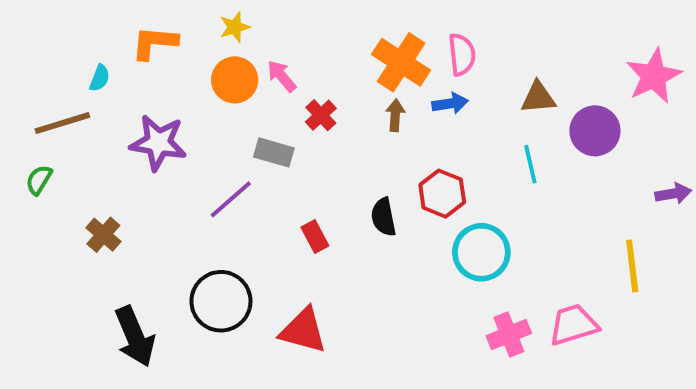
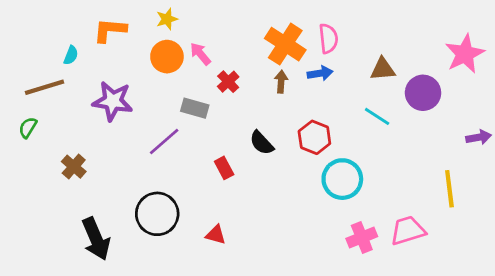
cyan line: (530, 164) -> (377, 116), turned -44
black semicircle: (383, 217) -> (262, 143), moved, turned -32
red triangle: (303, 331) -> (216, 235), size x0.6

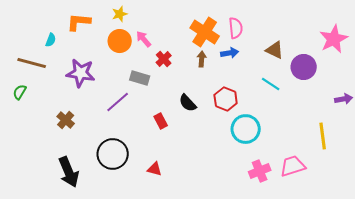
brown triangle: (383, 69) -> (275, 50), turned 30
brown line: (44, 87) -> (32, 63), turned 32
brown cross: (74, 167) -> (66, 120), moved

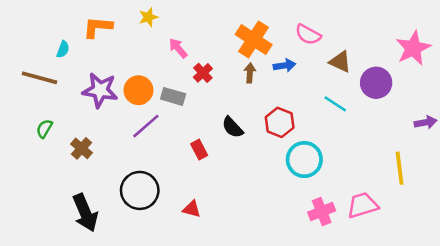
pink semicircle: (236, 28) -> (308, 35), moved, turned 125
orange circle: (120, 41) -> (138, 90), moved
green semicircle: (20, 92) -> (44, 129), moved

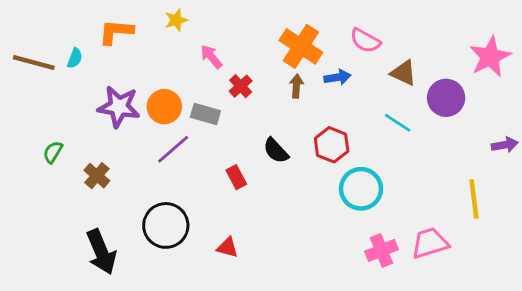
brown line: (39, 78) -> (34, 63), moved

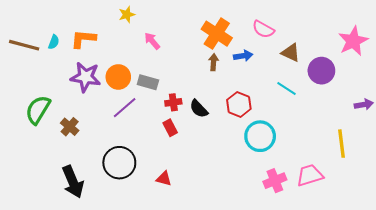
orange L-shape: (116, 32) -> (83, 39), moved
red cross: (241, 86) -> (173, 102), moved, turned 35
green semicircle: (53, 152) -> (38, 110), size x1.8

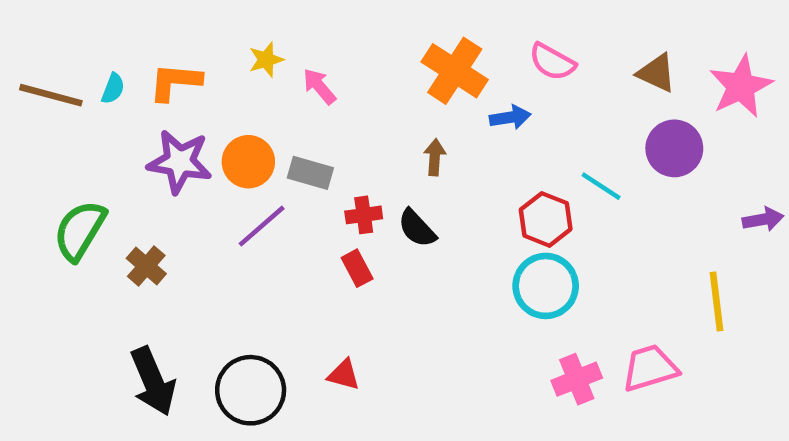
yellow star: (127, 15) -> (266, 60), moved
brown triangle: (291, 53) -> (657, 73), moved
brown arrow: (214, 62) -> (435, 157), moved
red hexagon: (239, 104) -> (546, 219), moved
black circle: (119, 163) -> (251, 390), moved

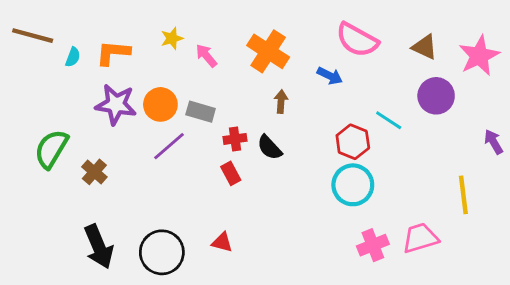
pink semicircle: (552, 62) -> (357, 40), size x1.4
orange cross: (455, 71) -> (268, 51), moved
brown line: (51, 95) -> (33, 36), moved
blue arrow: (510, 117) -> (330, 76), turned 35
purple arrow: (763, 219) -> (494, 142), turned -110

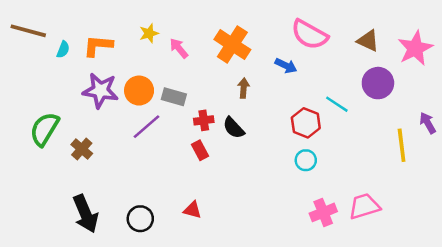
cyan circle: (353, 185) -> (306, 160), size x0.6
yellow line: (463, 195) -> (402, 145), moved
black circle: (162, 252) -> (140, 219), size x0.7

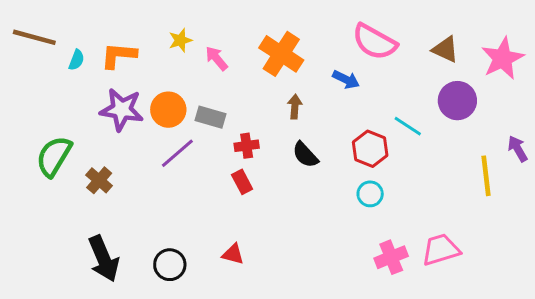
black semicircle: (234, 128) -> (305, 155), moved

